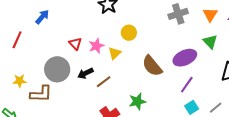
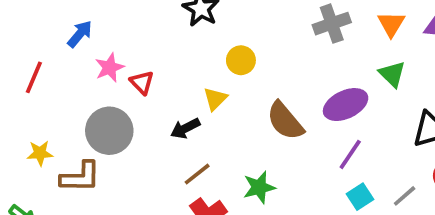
pink star: (96, 46) -> (109, 68), moved
black arrow: (85, 73) -> (185, 128), moved
brown line: (104, 82) -> (197, 174), moved

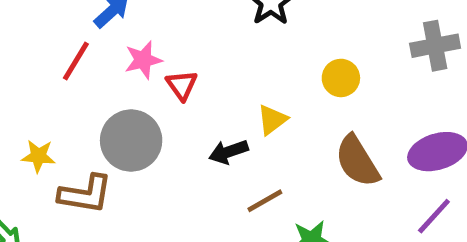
yellow circle: (241, 60) -> (341, 78), moved
red line: (34, 77) -> (76, 61), moved
brown line: (197, 174) -> (265, 201), moved

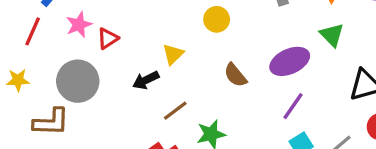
red triangle: (182, 85) -> (108, 38), turned 40
yellow star: (38, 156) -> (18, 80), moved
brown semicircle: (357, 161) -> (235, 75), size x0.7

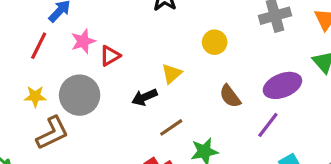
yellow star: (18, 80) -> (35, 96), moved
purple line: (293, 106) -> (268, 125), moved
brown L-shape: (51, 122) -> (52, 133), turned -30

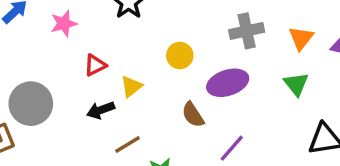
pink star: (83, 41) -> (64, 24), moved
red triangle: (110, 56) -> (95, 65), moved
purple ellipse: (282, 85) -> (228, 83), moved

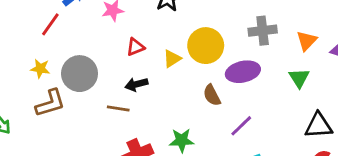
yellow circle: (180, 56) -> (206, 46), size x1.6
yellow triangle: (131, 86) -> (172, 59), moved
brown line: (127, 145) -> (118, 109), moved, turned 35

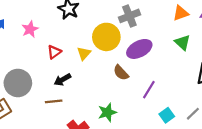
gray cross: (263, 31) -> (129, 16), moved
orange triangle: (307, 41) -> (181, 13), turned 42

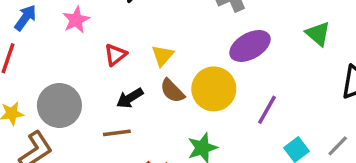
yellow circle: (106, 37) -> (214, 89), moved
brown semicircle: (121, 73) -> (172, 91), moved

